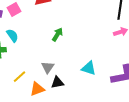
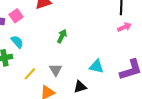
yellow line: (19, 77) -> (30, 74), moved
black triangle: (57, 82) -> (80, 87), moved

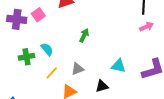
cyan semicircle: (17, 42) -> (47, 49), moved
gray triangle: (56, 70) -> (78, 69), turned 40

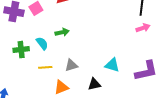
green arrow: (84, 35) -> (62, 32), moved, turned 48
yellow line: (52, 73) -> (45, 67), turned 40

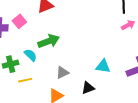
green arrow: (62, 32) -> (49, 41), size x1.5
yellow line: (45, 67) -> (25, 80), moved

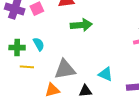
green arrow: (49, 41) -> (81, 25), moved
gray triangle: (62, 72) -> (65, 69), size x1.6

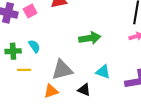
green arrow: (81, 25) -> (90, 38), moved
black triangle: (85, 91) -> (84, 90), turned 32

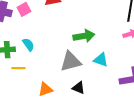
gray triangle: (62, 70) -> (71, 61), moved
cyan triangle: (103, 72) -> (101, 60), moved

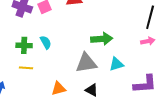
cyan triangle: (101, 60) -> (116, 64), turned -42
yellow line: (18, 68) -> (26, 68), moved

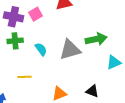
green cross: (24, 45) -> (15, 41), moved
gray triangle: (86, 63) -> (70, 50), moved

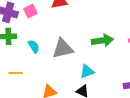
green arrow: (96, 39) -> (102, 40), moved
cyan triangle: (114, 62) -> (87, 71), moved

